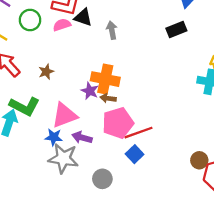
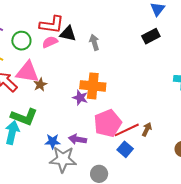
brown arrow: (108, 98) -> (147, 129), moved, turned 112
pink triangle: (64, 115) -> (28, 72), moved, turned 35

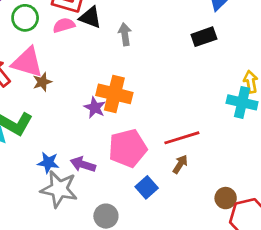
red line: (127, 130) -> (182, 138), moved

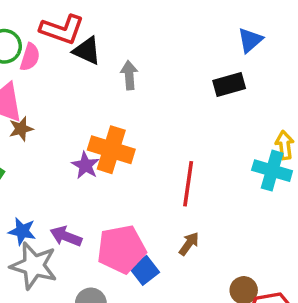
pink semicircle: (64, 25) -> (30, 57), moved, turned 120
red line: (182, 138) -> (188, 184), moved, turned -68
pink pentagon: (128, 148) -> (121, 249), moved

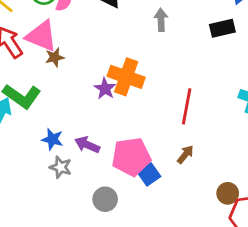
gray arrow: (129, 75) -> (161, 20), moved
gray star: (34, 266) -> (61, 167), size x0.6

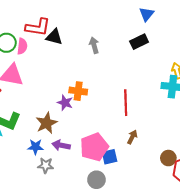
brown star: (55, 57) -> (46, 123), moved, size x1.5
orange cross: (126, 77) -> (78, 91), size x0.7
blue square: (149, 174) -> (110, 157), turned 35
gray circle: (105, 199) -> (96, 180), moved

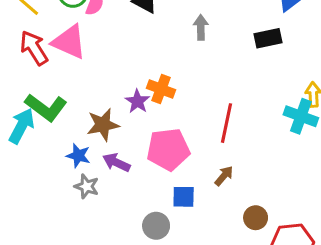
pink pentagon: (94, 147) -> (168, 149), moved
brown circle: (168, 158) -> (256, 218), moved

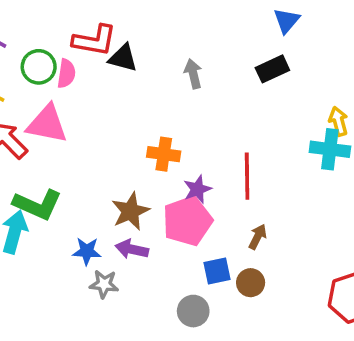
purple star: (137, 101) -> (197, 189), moved, turned 30
brown star: (103, 125) -> (130, 211), moved
brown circle: (256, 218) -> (251, 283), moved

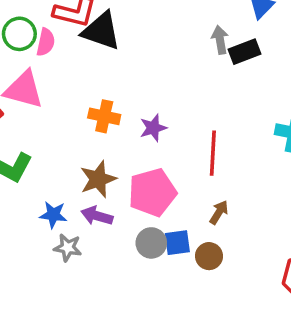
black triangle: (123, 58) -> (101, 31), size x1.4
gray arrow: (193, 74) -> (220, 40), moved
orange cross: (164, 154) -> (104, 116), moved
purple star: (197, 189) -> (153, 128), moved
gray circle: (193, 311) -> (151, 243), moved

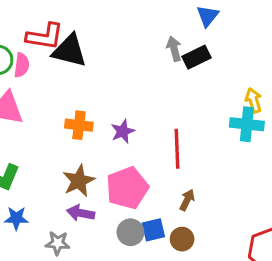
blue star: (53, 215) -> (16, 218), moved

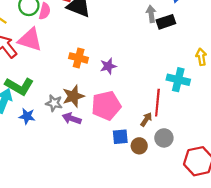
cyan cross: (247, 124) -> (178, 80), moved
red line: (177, 149) -> (157, 103), moved
gray circle: (130, 232) -> (164, 138), moved
gray star: (58, 243) -> (54, 103), moved

